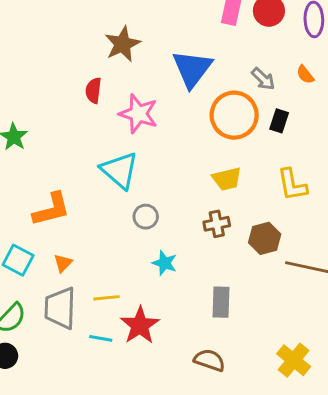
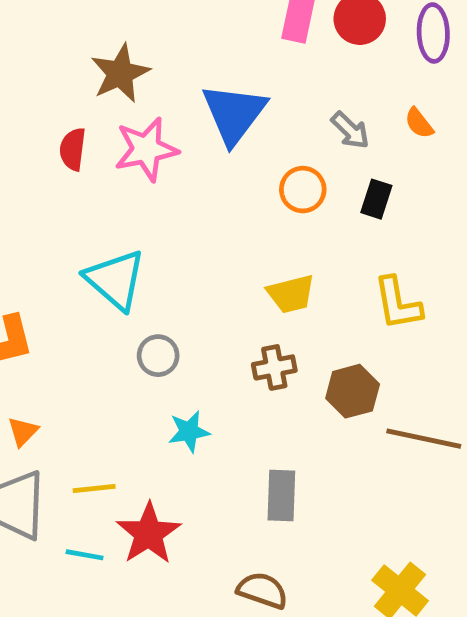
pink star: (138, 114) -> (146, 149), moved, turned -30
orange circle: (234, 115) -> (303, 190), size x0.6
cyan star: (165, 263) -> (189, 431), turned -30

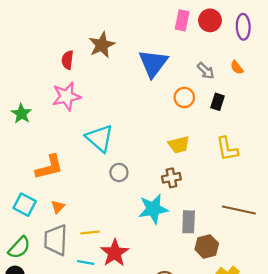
red semicircle: (73, 149) -> (67, 60), moved
pink star: (146, 149) -> (66, 96), moved
brown hexagon: (353, 391) -> (207, 246), moved
cyan star: (189, 431) -> (153, 209), moved, size x1.6
gray rectangle: (281, 496) -> (189, 222), moved

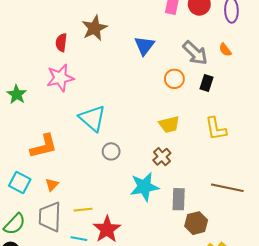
blue triangle: (153, 63) -> (144, 46), size x0.7
gray arrow: (206, 71) -> (195, 53), size x1.5
brown cross: (171, 178) -> (162, 157), turned -30

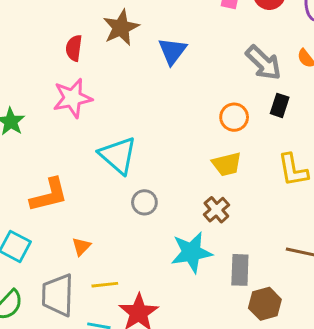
blue triangle: (144, 46) -> (172, 51), moved
orange circle: (174, 79) -> (234, 117), moved
orange triangle: (52, 185) -> (81, 246), moved

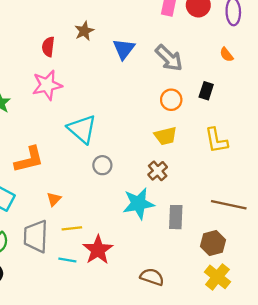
brown star: (121, 28) -> (84, 31), size x0.7
gray arrow: (263, 63) -> (169, 58), moved
brown hexagon: (265, 304) -> (213, 243), moved

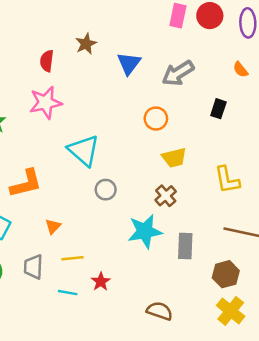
gray arrow: (169, 58) -> (178, 73), turned 104
orange circle: (171, 100) -> (156, 119), moved
yellow L-shape: (216, 140) -> (227, 180), moved
gray trapezoid: (36, 236) -> (33, 267), size x0.7
red star: (98, 250) -> (101, 282), size x0.6

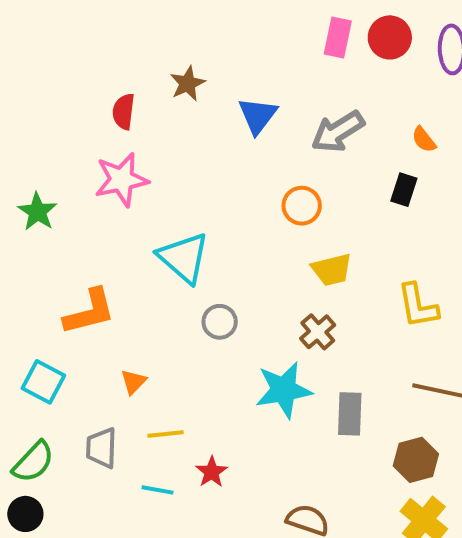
orange semicircle: (240, 69) -> (424, 140), moved

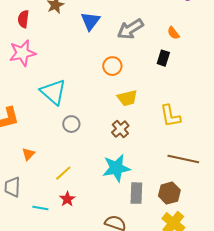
cyan star: (284, 390) -> (116, 168), moved
gray rectangle: (350, 414) -> (136, 193), moved
yellow line: (166, 434) -> (63, 173), moved, turned -36

